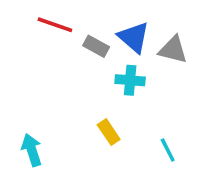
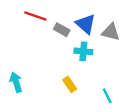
cyan arrow: (32, 150) -> (16, 82), moved

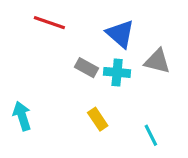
gray rectangle: (62, 30) -> (86, 68), moved
gray triangle: (111, 32) -> (157, 61), moved

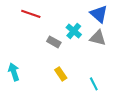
blue triangle: (120, 34) -> (99, 14), moved
cyan cross: (117, 72) -> (74, 31), moved, turned 35

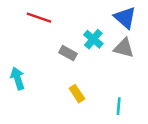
cyan arrow: (14, 72) -> (17, 78), moved
cyan line: (94, 84) -> (119, 106), turned 32

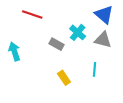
cyan arrow: (17, 78) -> (14, 51), moved
cyan line: (119, 106) -> (95, 69), moved

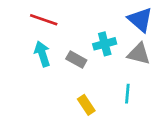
cyan cross: (78, 32) -> (105, 44), turned 35
cyan arrow: (14, 51) -> (42, 54), moved

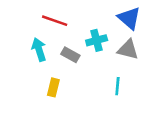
red line: (44, 20) -> (55, 21), moved
yellow rectangle: (86, 105) -> (53, 87), moved, turned 48

